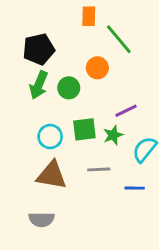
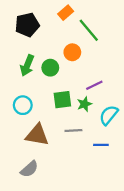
orange rectangle: (89, 16) -> (66, 13), turned 48
black pentagon: (39, 49) -> (27, 25), moved
cyan circle: (50, 137) -> (23, 105), moved
gray semicircle: (42, 220) -> (29, 169), turned -42

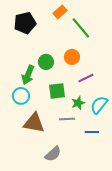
orange circle: (72, 52) -> (72, 57), moved
green arrow: (27, 65) -> (28, 75), moved
green star: (84, 104) -> (78, 103), moved
gray semicircle: (29, 169) -> (53, 154), moved

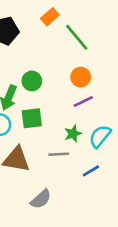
orange circle: (72, 57) -> (81, 77), moved
green square: (57, 91) -> (32, 118), moved
blue line: (92, 132) -> (91, 171), turned -32

